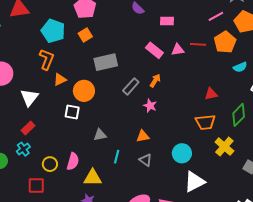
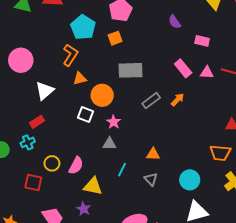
pink star: (150, 106) -> (114, 122), moved

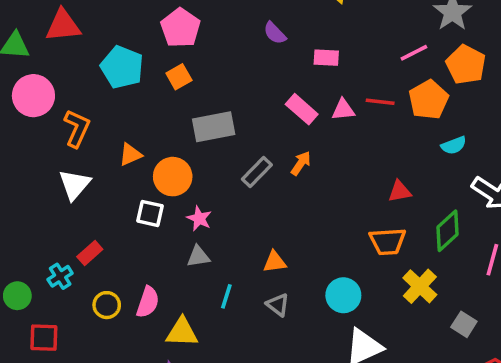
orange L-shape: (70, 55) -> (77, 128), moved
pink circle: (21, 60) -> (33, 96), moved
red rectangle: (37, 122) -> (90, 253), moved
red square: (33, 182) -> (44, 338), moved

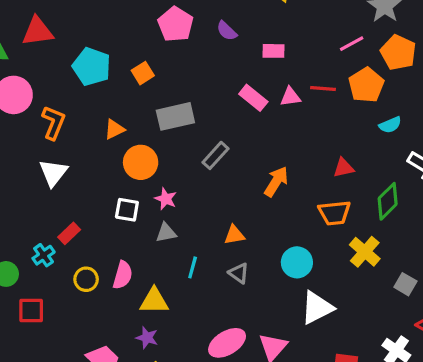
pink pentagon: (180, 28) -> (176, 24), moved
orange triangle: (130, 155) -> (114, 129), moved
orange arrow: (301, 163) -> (276, 182), moved, size x1.4
white square: (150, 213) -> (127, 210), moved

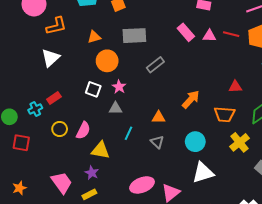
orange L-shape: (53, 123) -> (56, 26), turned 45
orange arrow: (276, 182) -> (191, 99), moved

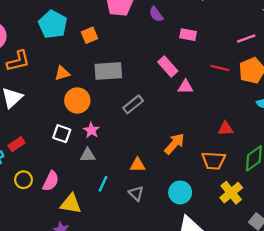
pink triangle: (209, 36) -> (185, 87), moved

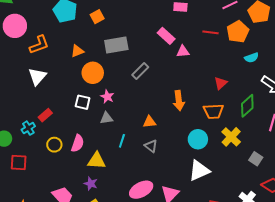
red triangle: (226, 129) -> (221, 83), turned -32
orange arrow: (174, 144) -> (179, 101), turned 138
cyan circle: (180, 192) -> (198, 139), moved

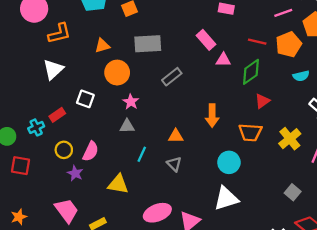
white square: (83, 102) -> (85, 99), moved
green diamond: (247, 106) -> (251, 72), moved
yellow cross: (231, 137) -> (290, 139), moved
yellow triangle: (97, 161) -> (118, 184), moved
purple star: (91, 184) -> (75, 173), moved

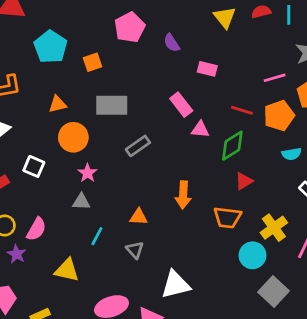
cyan circle: (229, 162) -> (253, 255), moved
gray square: (293, 192) -> (274, 292), size x1.5
white triangle: (226, 198) -> (175, 285), moved

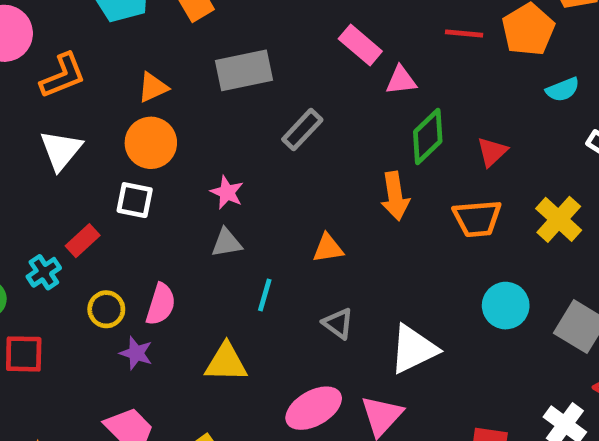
orange circle: (73, 137) -> (151, 143), moved
green diamond: (232, 146) -> (428, 136), moved
gray triangle: (135, 250) -> (338, 323), moved
cyan circle: (253, 255) -> (506, 306), moved

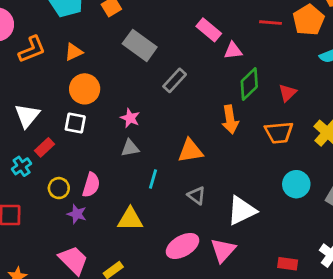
gray rectangle: (244, 70) -> (140, 45), turned 48
orange triangle: (153, 87) -> (74, 52), moved
white triangle: (61, 150) -> (27, 116), moved
orange triangle: (328, 248) -> (190, 151), size x1.4

